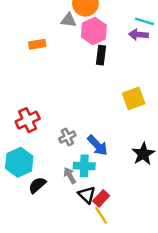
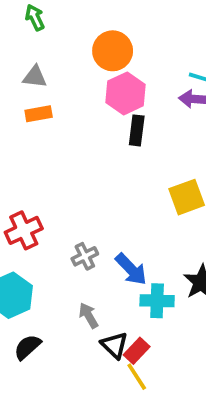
gray triangle: (69, 20) -> (35, 77), moved
cyan cross: (84, 166) -> (157, 301), moved
black semicircle: (37, 185) -> (27, 347), moved

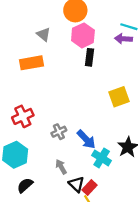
gray triangle: (35, 77) -> (44, 34), moved, turned 32
orange rectangle: (39, 114) -> (32, 63), moved, size x1.5
cyan cross: (157, 301) -> (102, 158), turned 30

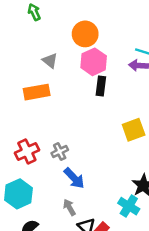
gray cross: (59, 132) -> (60, 151), moved
blue arrow: (86, 139) -> (74, 178), moved
cyan cross: (102, 158) -> (129, 206), moved

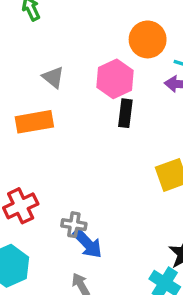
orange circle: (85, 34) -> (148, 39), moved
gray cross: (60, 151) -> (74, 225), moved, turned 35

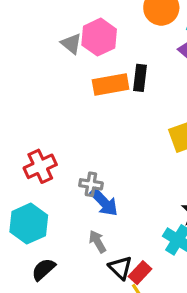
pink hexagon: (115, 79) -> (99, 37), moved
orange rectangle: (34, 122) -> (111, 84), moved

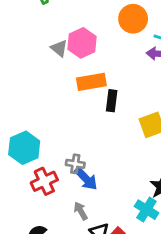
black rectangle: (140, 78) -> (112, 101), moved
red cross: (40, 166) -> (44, 181), moved
cyan hexagon: (29, 224) -> (24, 148), moved

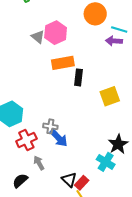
gray arrow: (81, 211) -> (39, 163), moved

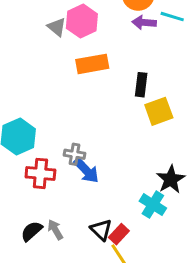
purple arrow: (114, 41) -> (144, 23), moved
black rectangle: (79, 77) -> (141, 85), moved
red cross: (26, 140) -> (40, 173), turned 30
gray arrow: (39, 163) -> (55, 230), moved

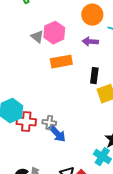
purple arrow: (144, 23) -> (90, 42), moved
red cross: (40, 173) -> (26, 122), moved

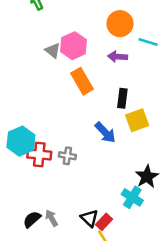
orange rectangle: (61, 62) -> (82, 81), turned 70
blue arrow: (57, 134) -> (105, 133), moved

